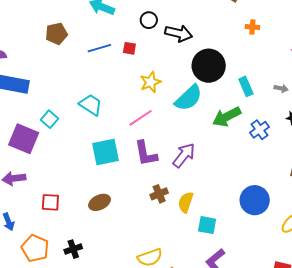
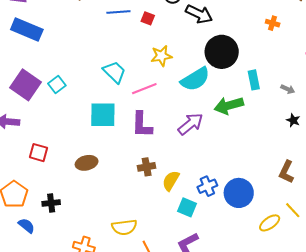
cyan trapezoid: (91, 105) -> (114, 72), moved
cyan square: (50, 119) -> (57, 85), moved
blue cross: (259, 130) -> (207, 186), moved
purple arrow: (184, 155) -> (191, 124), moved

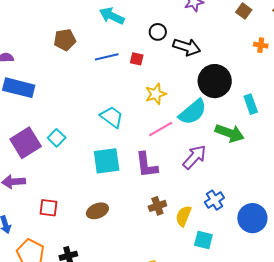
purple square: (25, 85) -> (26, 143), turned 32
pink line: (144, 89) -> (161, 129), moved
green arrow: (229, 105) -> (230, 133), turned -136
blue cross: (207, 186) -> (214, 200), moved

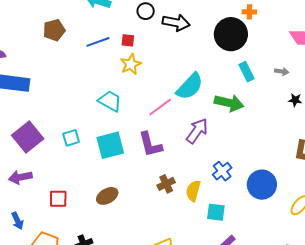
black circle: (215, 81) -> (231, 34), moved
yellow star: (156, 94) -> (131, 64), moved
cyan square: (57, 138) -> (71, 138), moved, turned 36

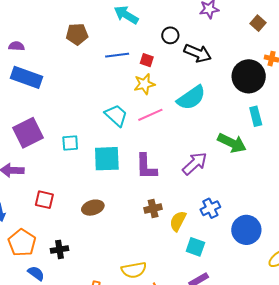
cyan semicircle: (190, 86) -> (191, 98), moved
pink line: (160, 107) -> (150, 115), moved

